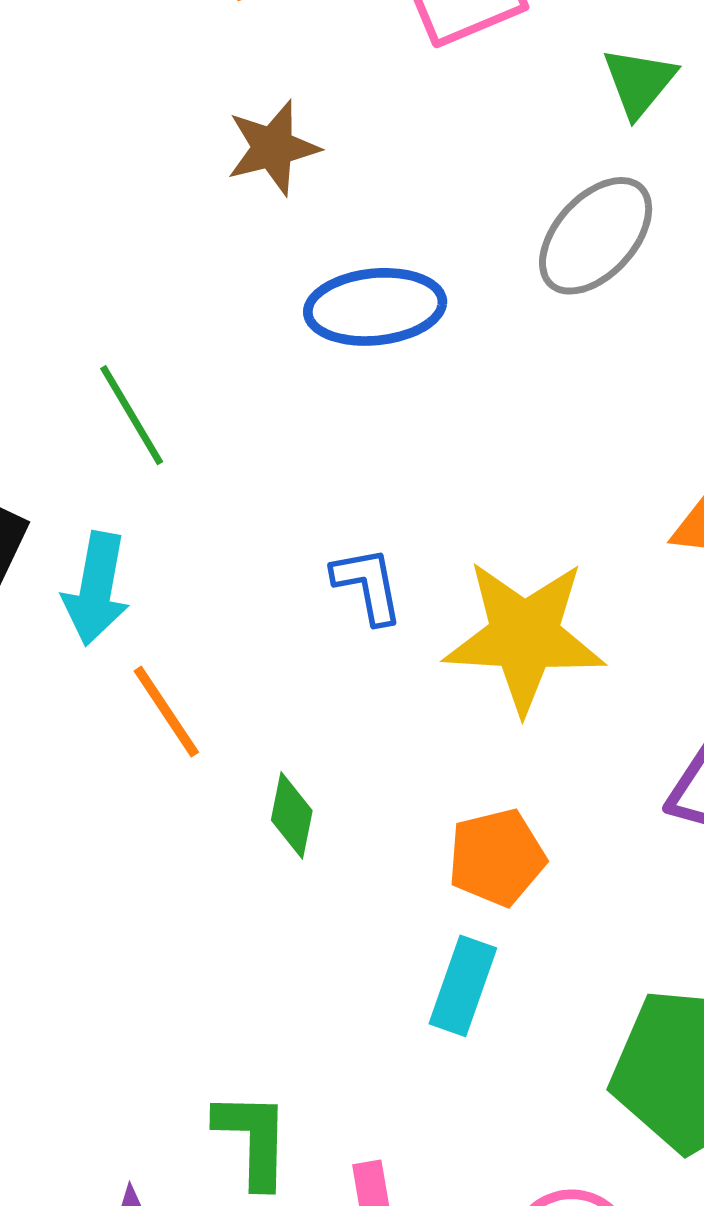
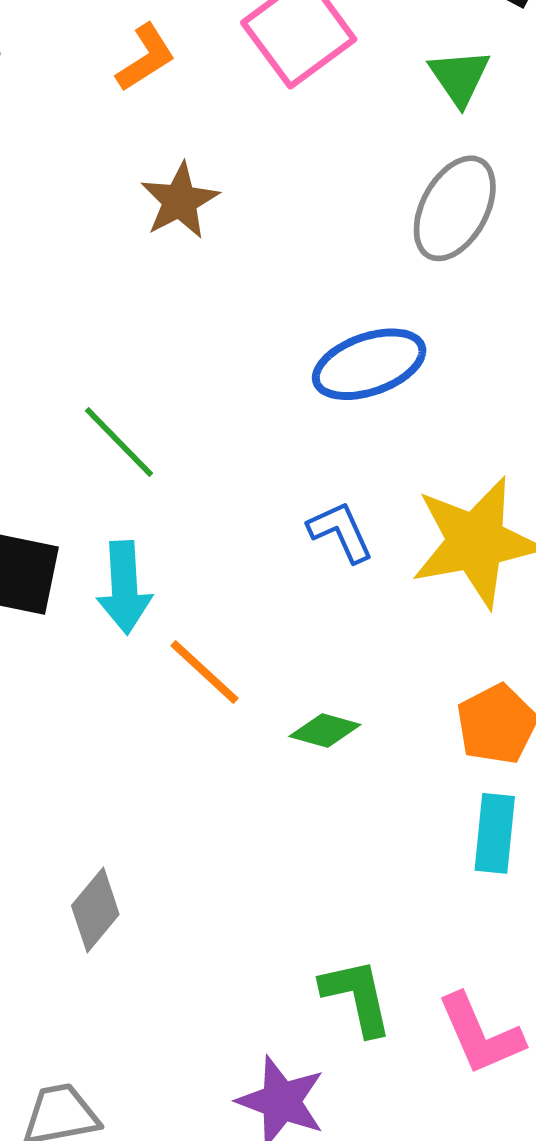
blue ellipse: (375, 307) -> (369, 364), moved
green diamond: (292, 815) -> (325, 730), turned -72

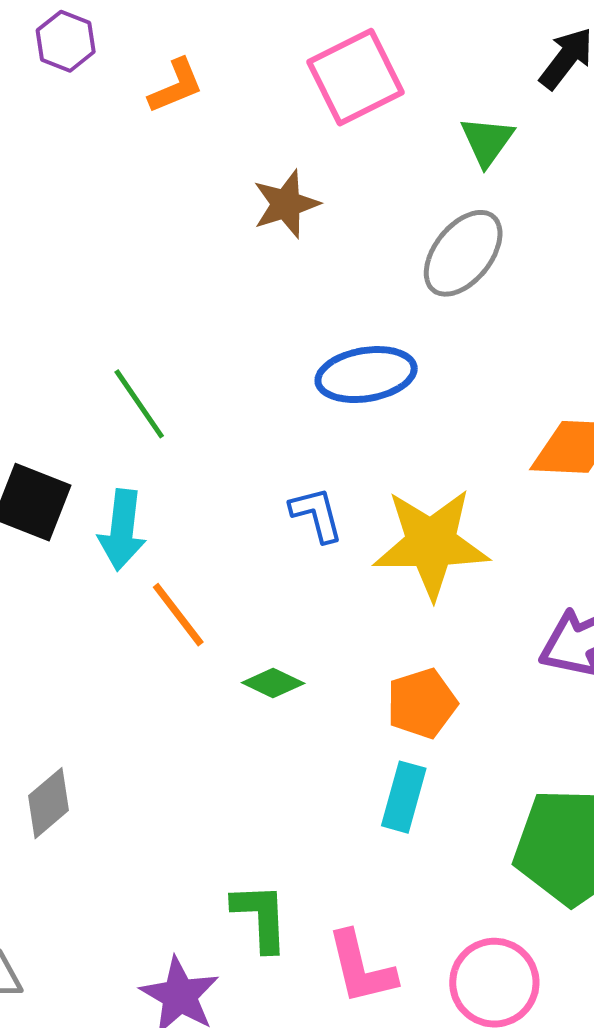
orange L-shape: (146, 58) -> (176, 86), moved
brown star: (180, 201) -> (286, 204), moved

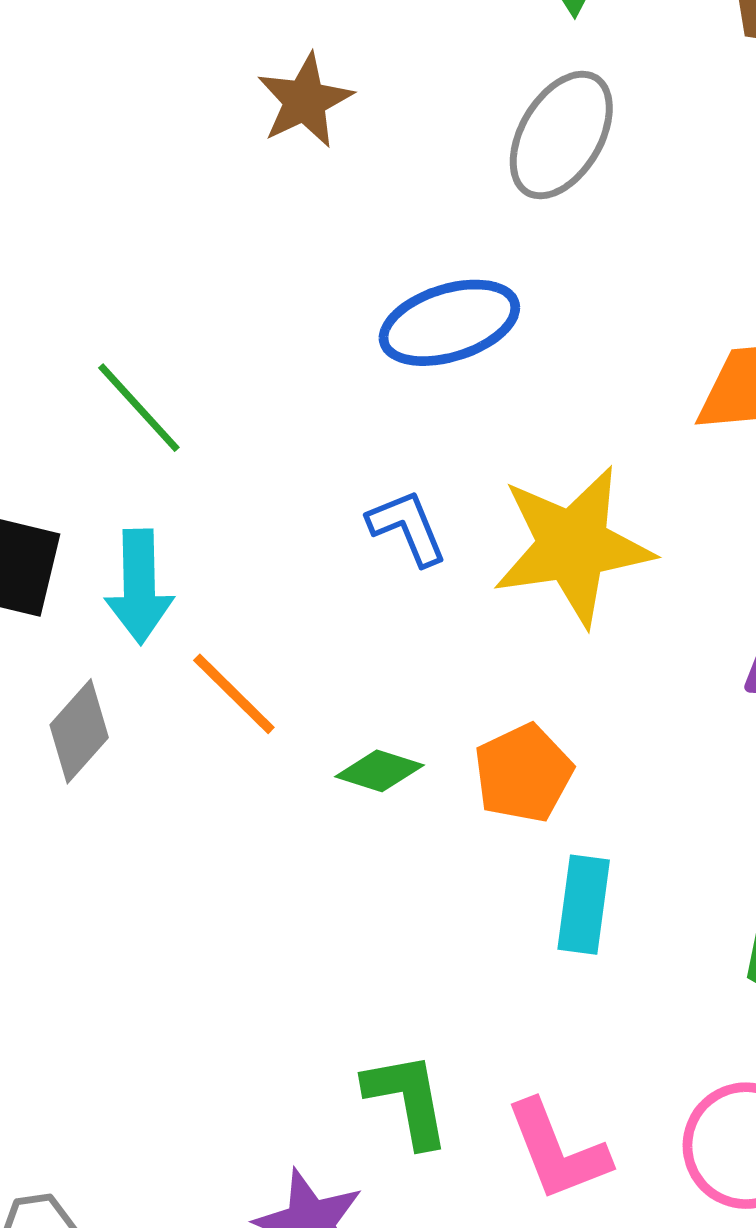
orange pentagon: (422, 703) -> (523, 773), moved
gray diamond: (49, 803) -> (79, 731), moved

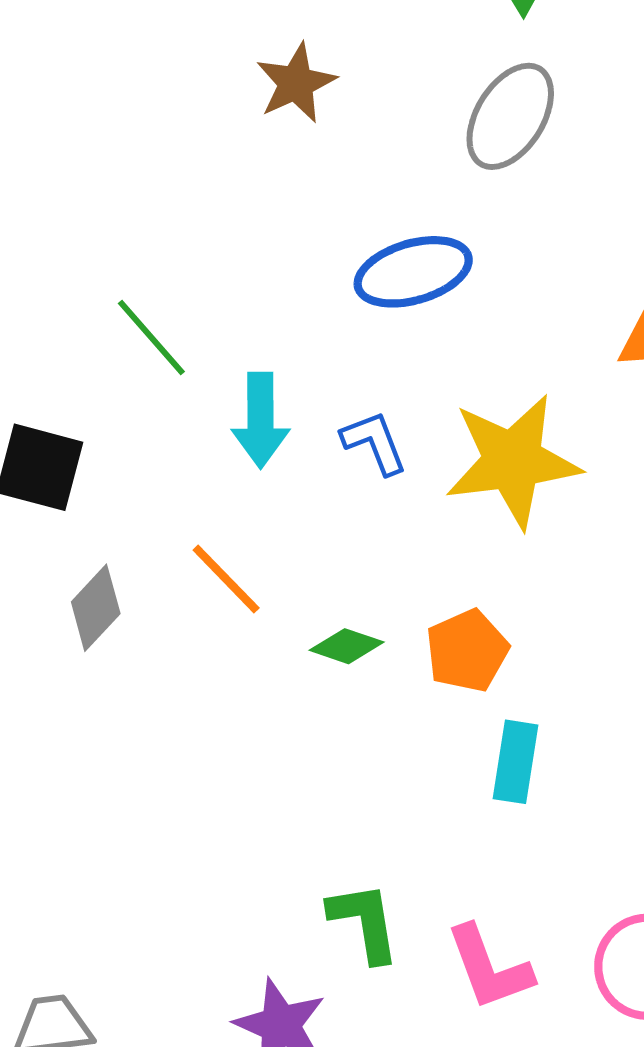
cyan arrow: (139, 587) -> (261, 420), moved

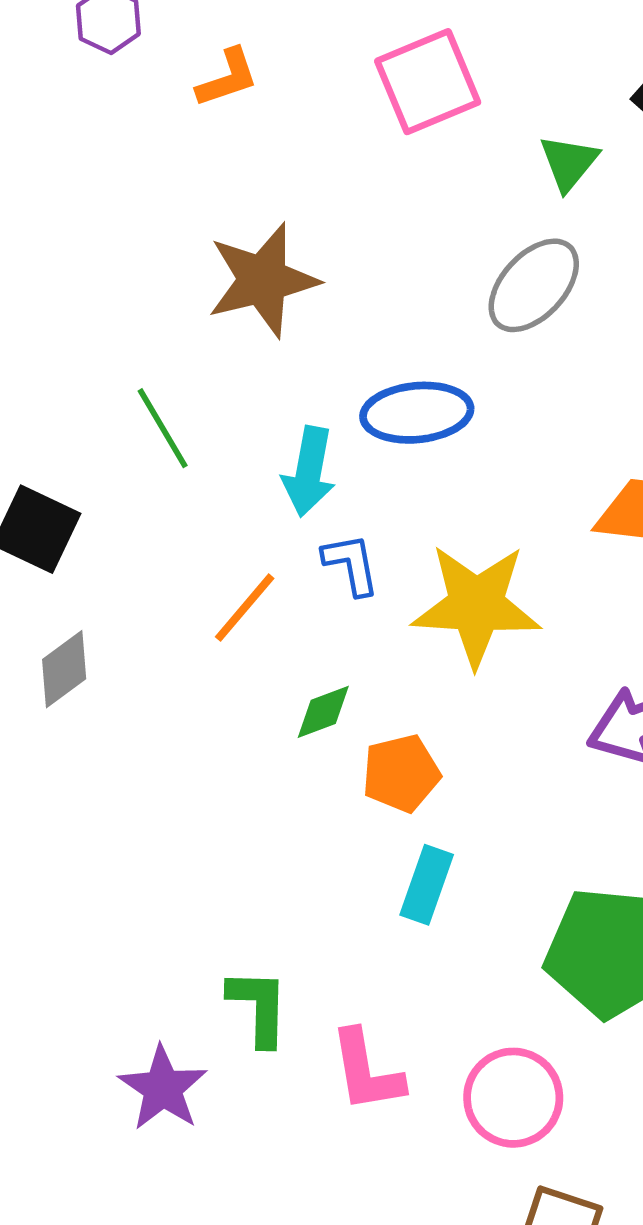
brown star: (296, 83) -> (263, 280), moved, size x1.5
cyan arrow: (261, 420) -> (309, 472), moved
orange line: (226, 579) -> (245, 608), moved, turned 74
green diamond: (347, 646) -> (323, 712), moved, turned -50

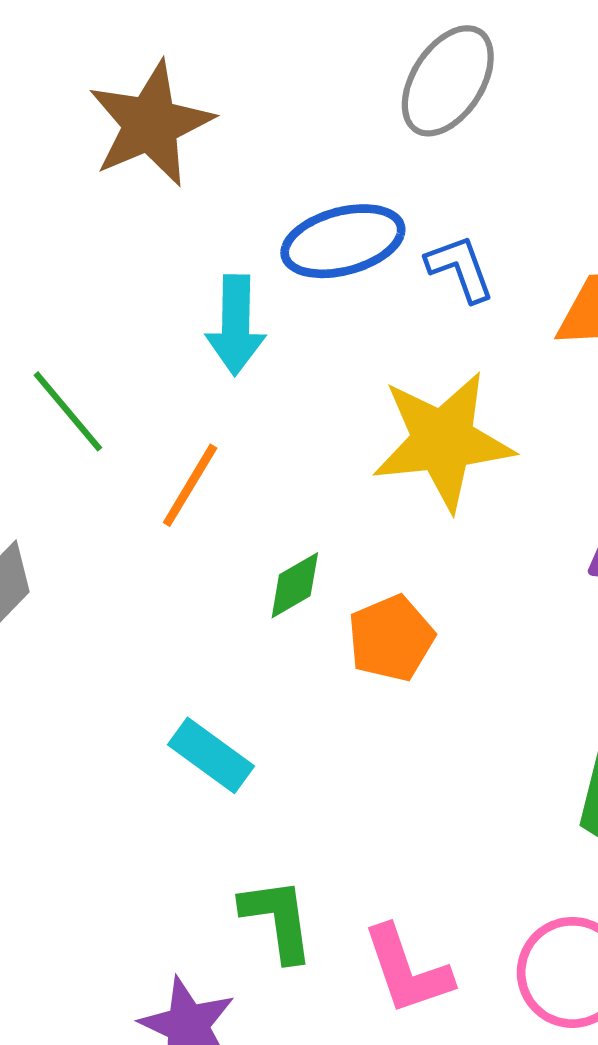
green line: (163, 428) -> (68, 411), moved
blue L-shape: (351, 564) -> (460, 268), moved
cyan rectangle: (427, 885) -> (211, 755), moved, turned -64

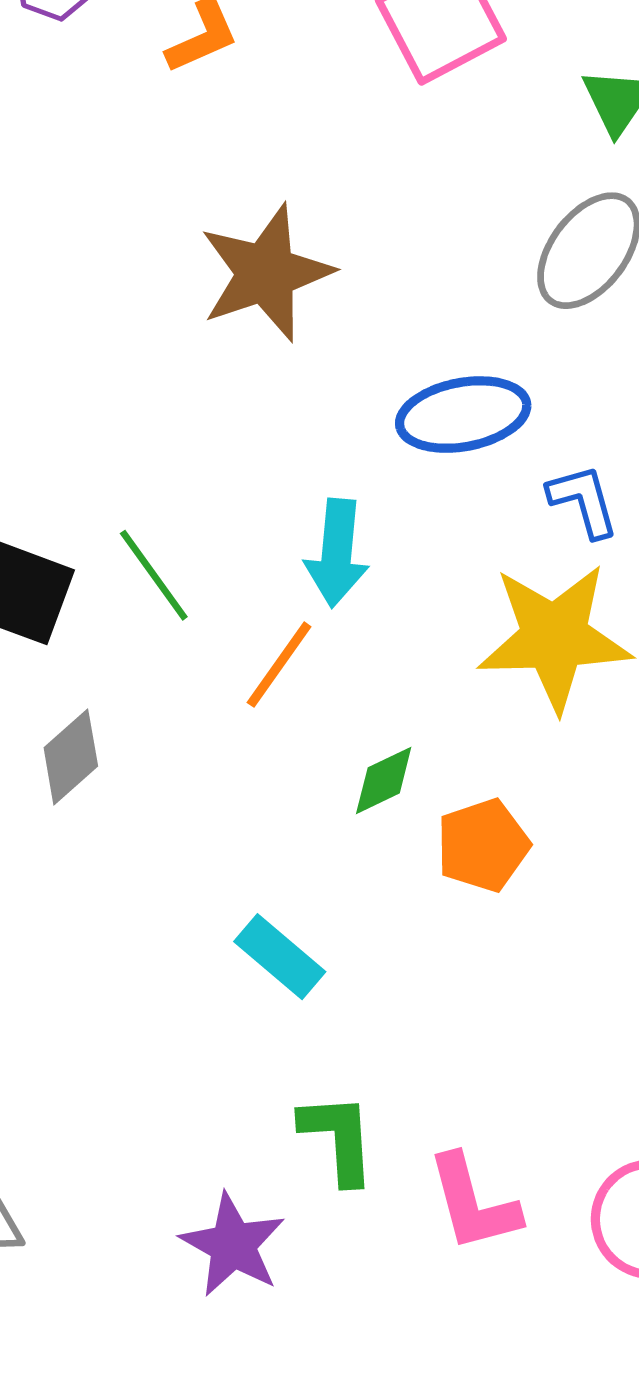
blue L-shape: (460, 268) -> (583, 501), moved
cyan arrow: (236, 325) -> (337, 553), moved

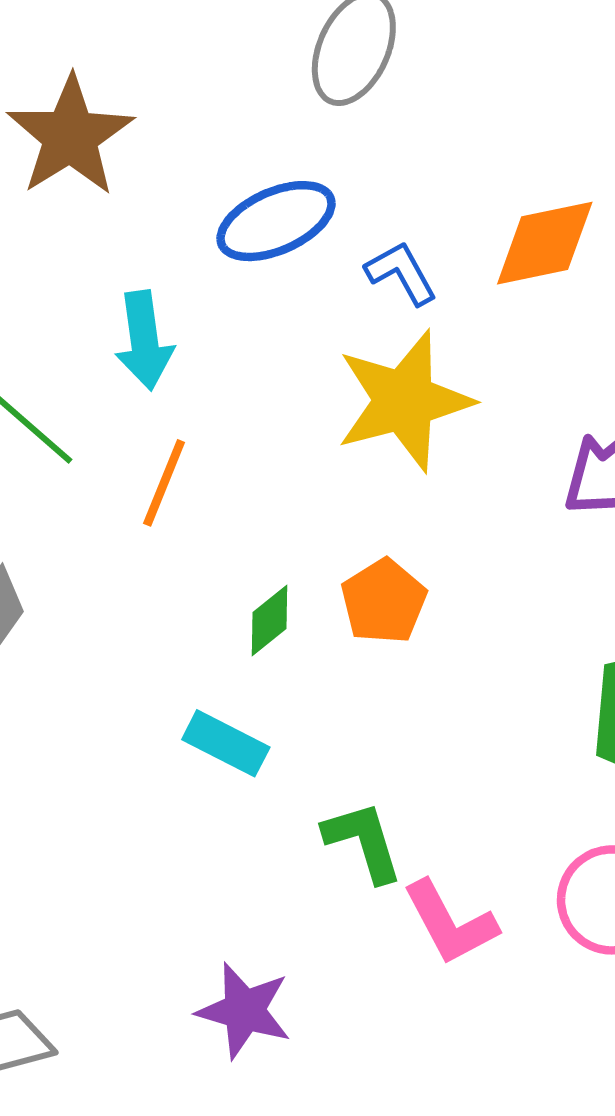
cyan arrow: (337, 553) -> (144, 340), moved
green diamond: (384, 780) -> (269, 621), moved
green L-shape: (338, 1138) -> (363, 841), moved

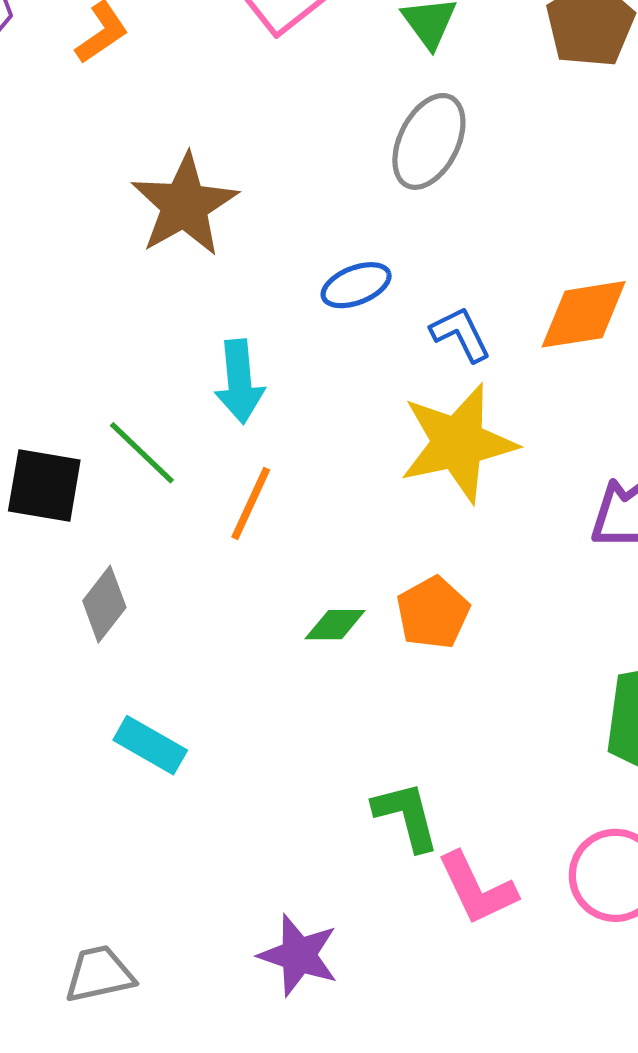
blue ellipse: (276, 221) -> (356, 285), size x0.7
green diamond: (269, 621) -> (335, 625), turned 36
cyan rectangle: (226, 743) -> (150, 745), moved

